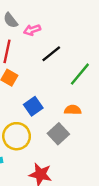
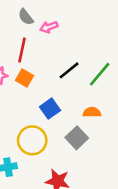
black line: (51, 54) -> (69, 70), moved

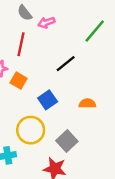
green line: (100, 74) -> (95, 31), moved
orange square: (25, 78) -> (19, 81), moved
gray square: (77, 138) -> (67, 141), moved

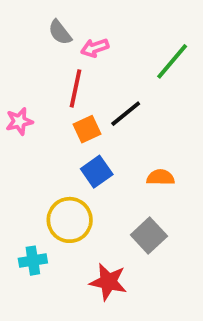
red line: (21, 44) -> (75, 88), moved
orange square: (19, 81) -> (87, 129), moved, turned 35
gray square: (67, 141) -> (149, 235), moved

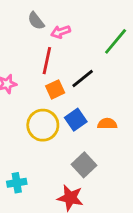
blue square: (97, 172) -> (76, 120), moved
yellow circle: (70, 220) -> (43, 125), moved
gray square: (149, 235) -> (84, 165), moved

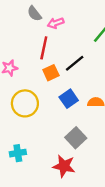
yellow circle: (43, 125) -> (25, 103), moved

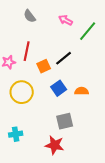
pink arrow: (56, 23) -> (66, 20), moved, turned 48
red line: (44, 48) -> (27, 51), moved
gray square: (76, 138) -> (65, 121), turned 30

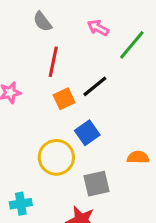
red line: (27, 51) -> (53, 62), moved
orange semicircle: (82, 91) -> (138, 157), moved
yellow circle: (22, 92) -> (56, 157), moved

